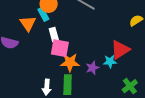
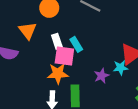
cyan rectangle: (43, 14) -> (76, 44), moved
orange star: (70, 62) -> (58, 74), moved

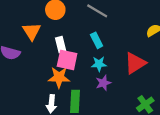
cyan rectangle: (76, 44) -> (97, 40), moved
cyan star: (121, 68) -> (99, 64), moved

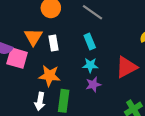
orange triangle: (32, 31) -> (33, 37), moved
pink square: (67, 60) -> (17, 58), moved

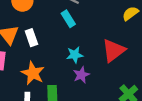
cyan rectangle: (90, 42) -> (68, 19), moved
orange star: (49, 76) -> (33, 73), turned 30

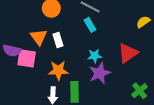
orange star: (33, 73) -> (58, 70), turned -30
purple star: (81, 75) -> (100, 73), size x1.5

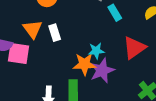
cyan rectangle: (90, 25) -> (115, 13), moved
orange star: (58, 70) -> (85, 64), moved

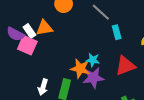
orange triangle: (33, 29) -> (44, 28), turned 42
white rectangle: (55, 33) -> (29, 31), moved, turned -32

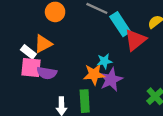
cyan rectangle: (117, 32) -> (120, 24), size x1.5
purple semicircle: (15, 34) -> (47, 73), moved
red triangle: (125, 66) -> (135, 40), moved

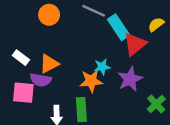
orange triangle: (43, 44) -> (49, 64), moved
pink square: (31, 68) -> (23, 93), moved
purple star: (111, 80) -> (130, 79), moved

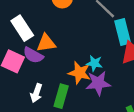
white rectangle: (21, 58) -> (22, 28), size x1.5
purple star: (130, 79) -> (98, 83), moved

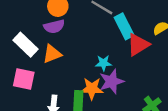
purple semicircle: (33, 55) -> (54, 26), moved, turned -30
orange star: (80, 73) -> (92, 89), moved

